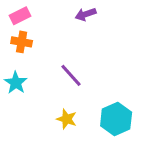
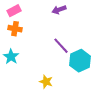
purple line: (71, 75) -> (61, 46), moved
cyan hexagon: (116, 119) -> (80, 61), moved

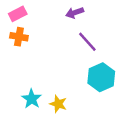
purple line: (61, 46) -> (87, 42), moved
cyan star: (11, 57) -> (32, 99), moved

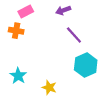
pink rectangle: (18, 14) -> (26, 11), moved
cyan star: (32, 99) -> (18, 76), moved

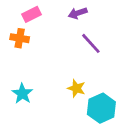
cyan hexagon: (86, 65) -> (101, 108), moved
yellow star: (49, 87) -> (76, 88), moved

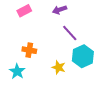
orange cross: (20, 38) -> (29, 50), moved
cyan hexagon: (101, 108) -> (83, 56), moved

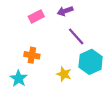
pink rectangle: (24, 11) -> (36, 16), moved

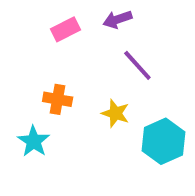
cyan hexagon: (91, 62) -> (163, 141), moved
yellow star: (64, 74) -> (115, 113), moved

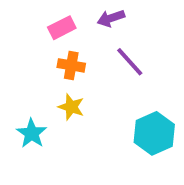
orange cross: (58, 99) -> (71, 65), moved
yellow star: (115, 113) -> (71, 107), moved

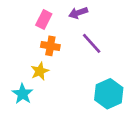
pink rectangle: (62, 28) -> (44, 19), turned -36
yellow star: (71, 107) -> (40, 71), moved, turned 30

